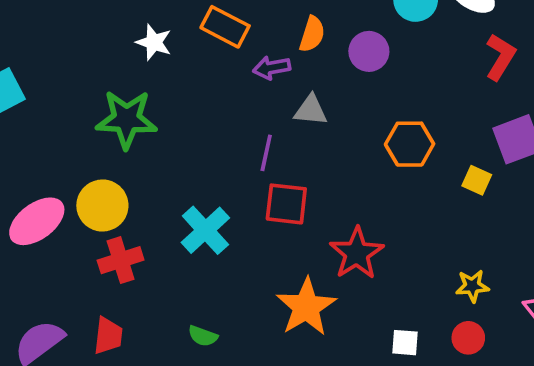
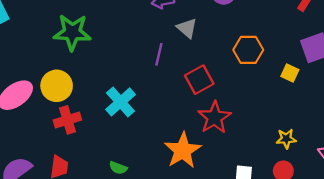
gray triangle: (311, 110) -> (187, 28), turned 35
red square: (286, 204) -> (199, 80), moved, turned -36

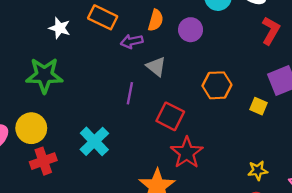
red square: (199, 80) -> (170, 116), turned -32

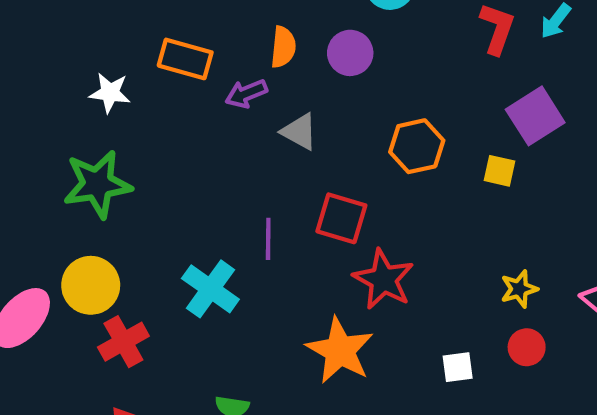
purple line: (130, 93) -> (268, 239), moved

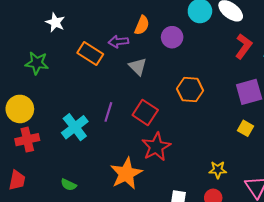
orange rectangle: (185, 59) -> (90, 53), moved
yellow square: (500, 171) -> (245, 128), moved
green star: (97, 184) -> (37, 63), size x0.7

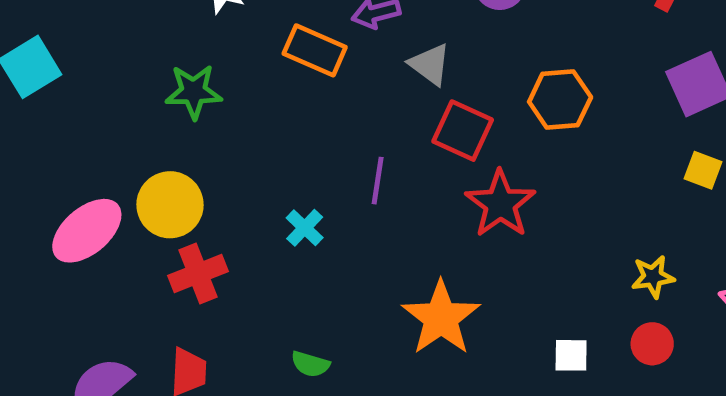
red square: (145, 113) -> (463, 131), moved
cyan cross: (75, 127) -> (305, 228), size x0.6
red star: (156, 147) -> (500, 204), moved

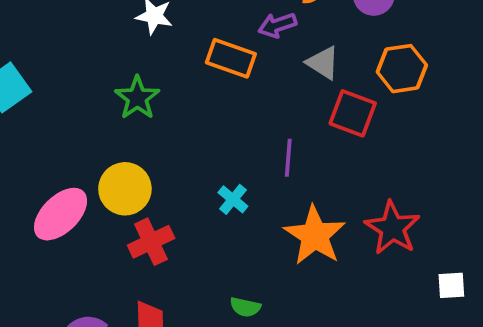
green star: (194, 92) -> (137, 98), turned -30
orange hexagon: (560, 99) -> (402, 69), moved
red star: (500, 204) -> (392, 228), moved
orange star: (441, 318) -> (315, 235), moved

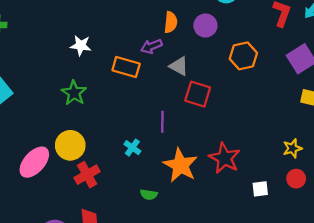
orange hexagon: (402, 69) -> (243, 56), moved
green semicircle: (245, 307) -> (149, 195), moved

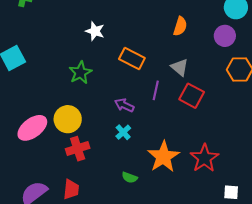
purple circle: (205, 26) -> (225, 36), moved
purple arrow: (151, 46) -> (124, 105), moved, turned 36
purple line: (162, 122) -> (156, 90), moved

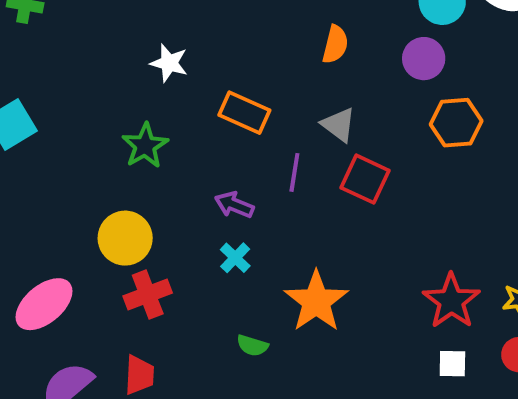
pink ellipse: (32, 128) -> (44, 304), moved
red star: (204, 158) -> (451, 301), moved

